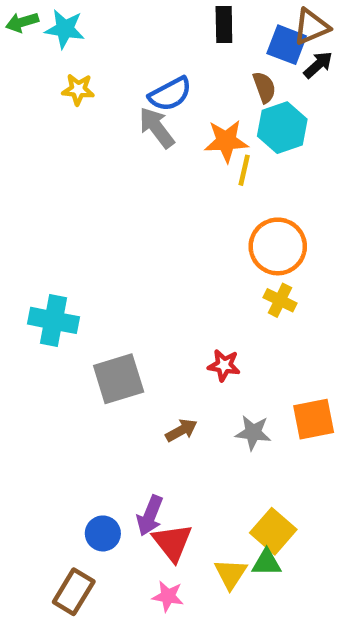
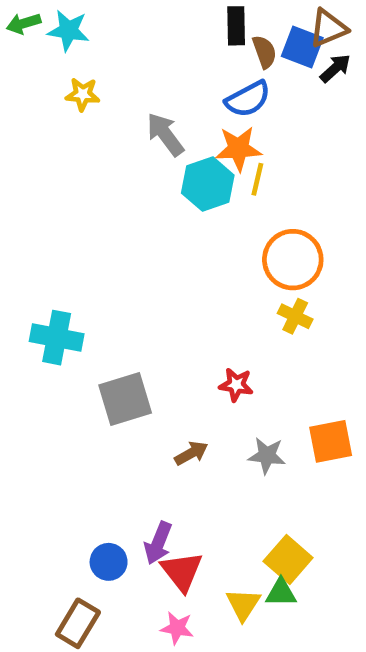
brown semicircle: (264, 87) -> (264, 52), moved
blue semicircle: (170, 94) -> (248, 99), moved
cyan hexagon: (282, 128) -> (208, 184), moved

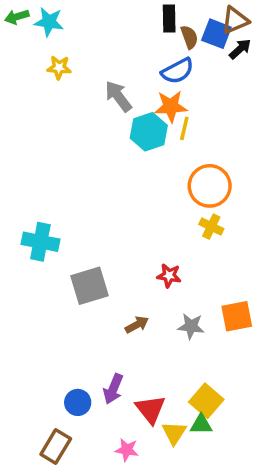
red triangle: (182, 571) -> (150, 409), moved

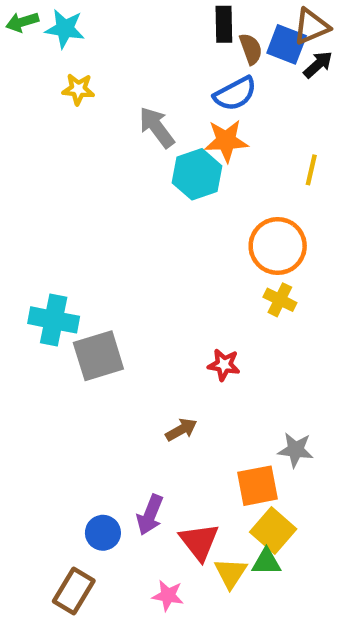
yellow line: (184, 128) -> (311, 170), moved
gray square: (90, 286) -> (98, 356), moved
orange square: (237, 316) -> (257, 486), moved
gray star: (191, 326) -> (296, 450), moved

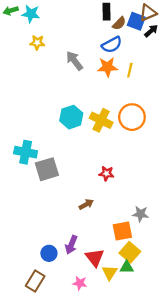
brown semicircle: (251, 49) -> (119, 23), turned 64
yellow line: (311, 170) -> (130, 70), moved
cyan hexagon: (197, 174) -> (71, 117), moved
yellow cross: (280, 300) -> (101, 120), moved, size x1.5

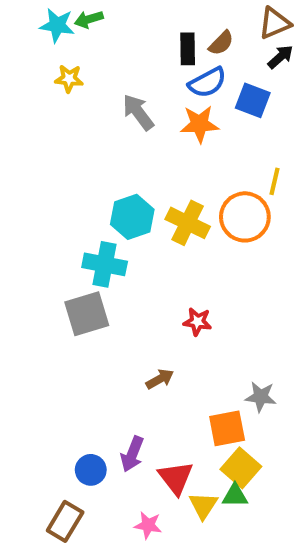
green arrow: (11, 11) -> (89, 19), moved
black rectangle: (106, 12) -> (188, 49), moved
blue square: (136, 21) -> (253, 100), moved
yellow line: (130, 70) -> (275, 181), moved
cyan cross: (26, 152) -> (105, 264), moved

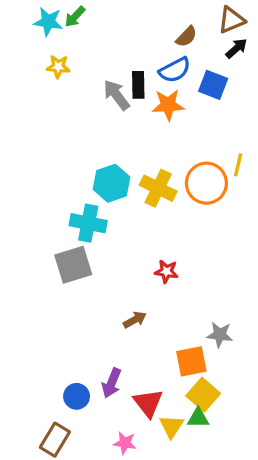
green arrow: (89, 19) -> (75, 17), turned -30
black rectangle: (188, 49) -> (138, 85), moved
yellow line: (275, 181) -> (238, 165), moved

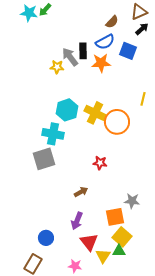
yellow star: (58, 67) -> (57, 67), moved
orange circle: (206, 183) -> (117, 122), moved
purple arrow: (111, 383) -> (77, 221), moved

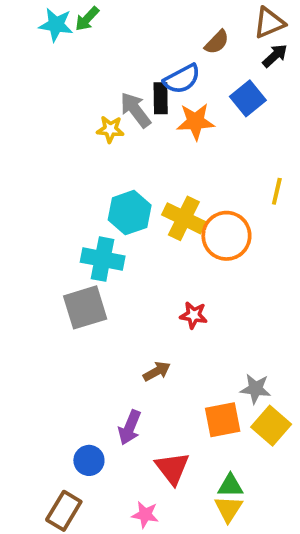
blue semicircle: (105, 42) -> (182, 79), moved
blue square: (128, 51) -> (248, 98), turned 30
purple arrow: (77, 221) -> (130, 428), moved
yellow square: (122, 237) -> (271, 426), moved
yellow triangle: (103, 256) -> (228, 509), moved

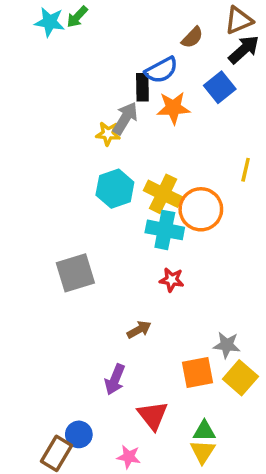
black arrow: (275, 56) -> (244, 49), size x1.4
gray arrow: (135, 110) -> (125, 118), moved, turned 68
yellow star: (110, 129) -> (108, 134), moved
cyan cross: (103, 259) -> (165, 230), moved
blue circle: (89, 460) -> (79, 434), moved

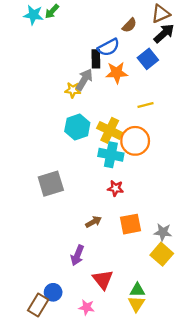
yellow line: (246, 170) -> (146, 105), moved, turned 63
gray star: (227, 345) -> (163, 232), moved
orange square: (197, 373) -> (131, 224), moved

